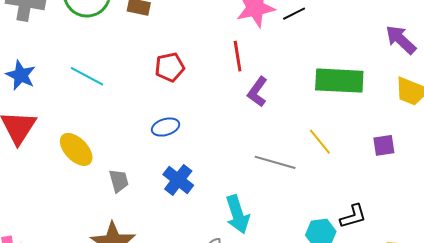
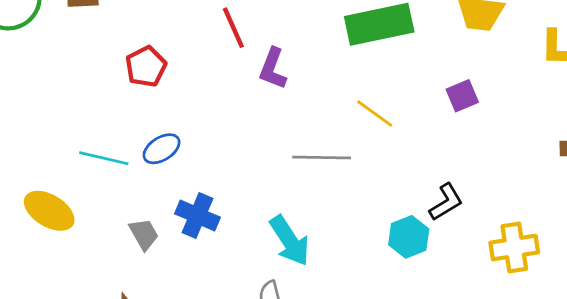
cyan line: (87, 76) -> (104, 158), moved
gray trapezoid: (119, 181) -> (144, 234), moved

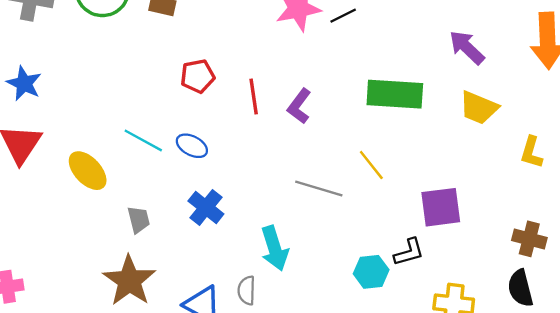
red line: (233, 28) -> (254, 96), moved
purple square: (462, 96) -> (441, 207), moved, size x1.6
blue ellipse: (162, 149) -> (192, 146), turned 44
gray trapezoid: (144, 234) -> (139, 220), moved

